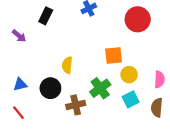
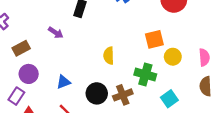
black circle: (50, 88) -> (97, 93), moved
green cross: (100, 88) -> (145, 75), turned -30
cyan square: (131, 99) -> (169, 99), moved

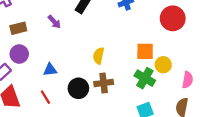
yellow circle: (173, 57) -> (163, 65), moved
green cross: (145, 75) -> (145, 78), moved
brown cross: (123, 95) -> (104, 83), moved

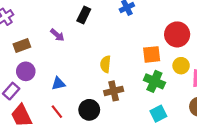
red circle: (173, 18) -> (177, 34), moved
yellow circle: (163, 65) -> (181, 66), moved
black circle: (78, 88) -> (89, 110), moved

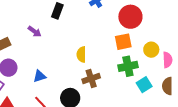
red circle: (177, 34) -> (130, 17), moved
green cross: (154, 81) -> (128, 66), turned -30
cyan square: (158, 114) -> (144, 85), moved

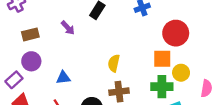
yellow circle: (151, 50) -> (181, 73), moved

